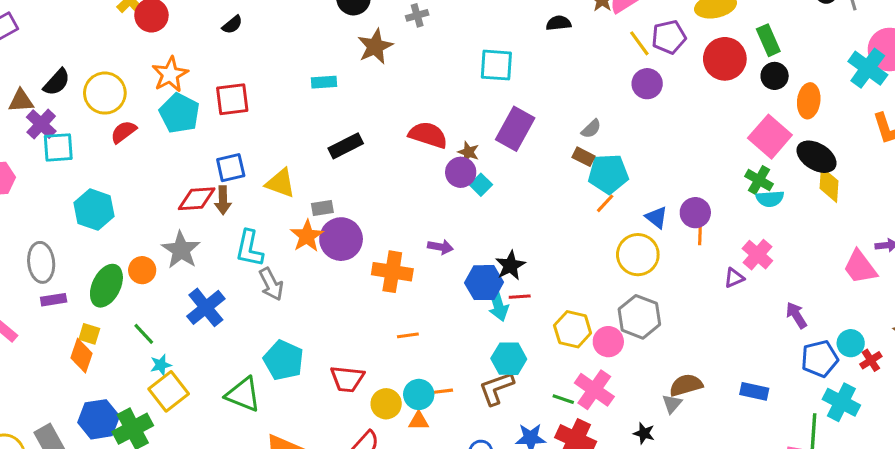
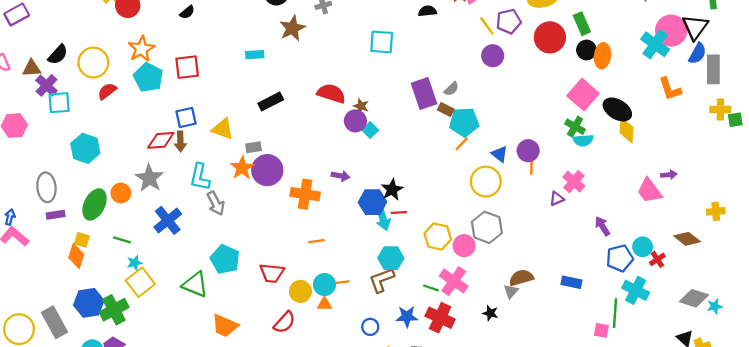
orange ellipse: (809, 101) -> (602, 56), moved
purple rectangle: (515, 129) -> (424, 93), moved, turned -48
green line: (144, 334) -> (122, 240), turned -30

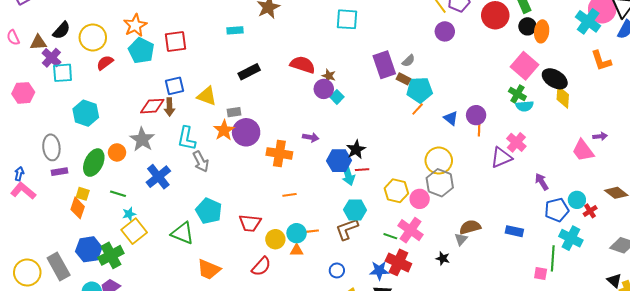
yellow circle: (486, 182) -> (439, 161), moved
purple triangle: (557, 199) -> (501, 158), size x1.6
blue star: (407, 317) -> (379, 270), moved

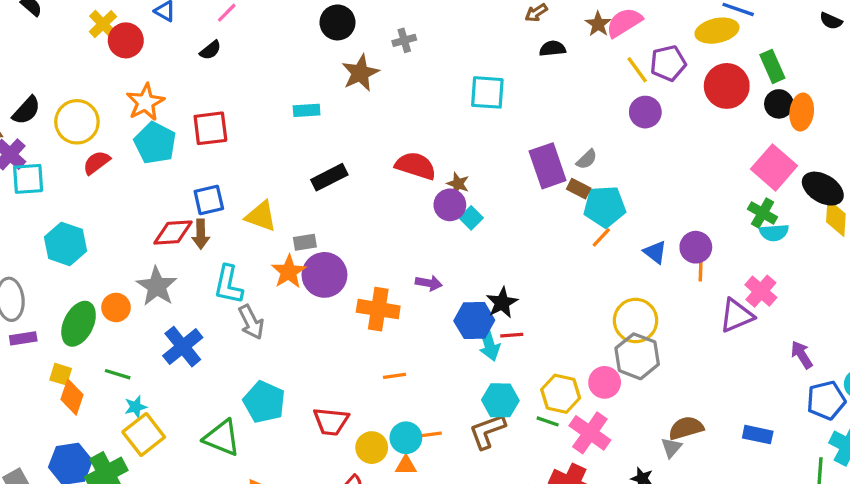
yellow hexagon: (396, 191) -> (561, 394), moved
orange diamond: (78, 208) -> (72, 397), moved
green line: (390, 236) -> (548, 421), moved

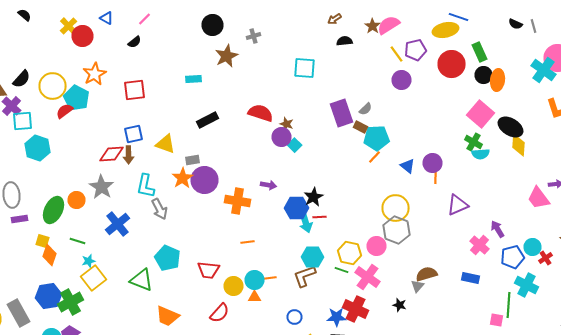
cyan pentagon: (155, 143) -> (76, 98), moved
cyan hexagon: (66, 244) -> (38, 148), moved
pink cross: (761, 291) -> (480, 245), moved

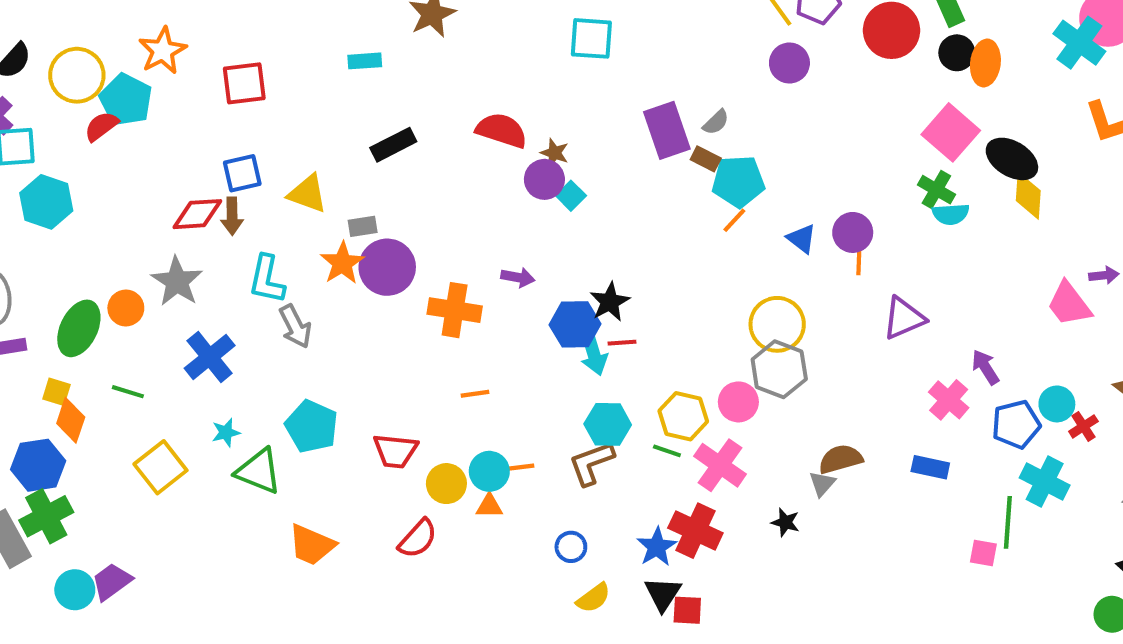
cyan star: (88, 261) -> (226, 433), moved
blue hexagon: (48, 296) -> (38, 465), moved
green cross: (70, 302) -> (46, 516), moved
blue star: (336, 317) -> (657, 547), turned -30

